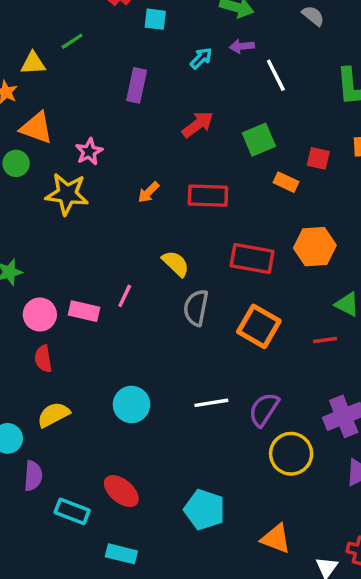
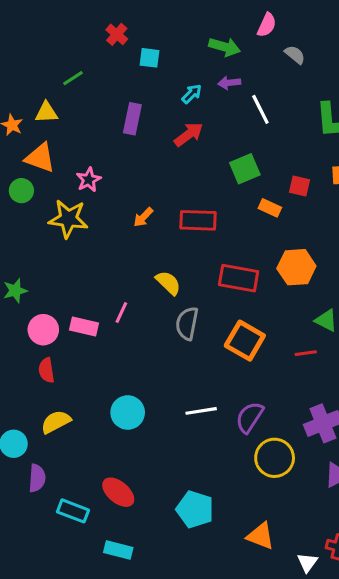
yellow triangle: (33, 63) -> (46, 112), moved
red arrow: (198, 124) -> (189, 134), moved

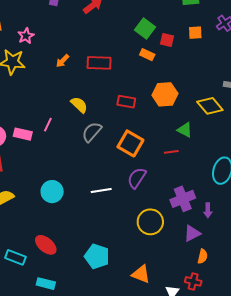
green square: (245, 169) -> (145, 28), moved, turned -30
red rectangle: (239, 278) -> (126, 102), size x0.7
gray semicircle: (187, 323) -> (92, 132), turned 30
purple semicircle: (250, 417) -> (137, 178), moved

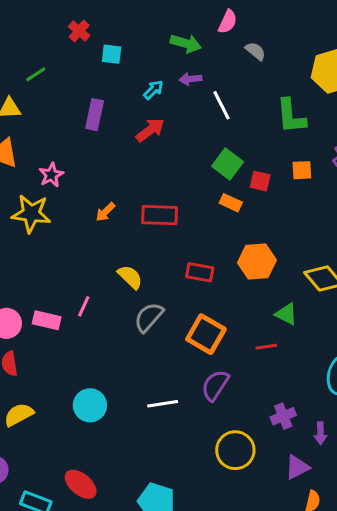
purple cross: (183, 199) -> (283, 416), size x0.7

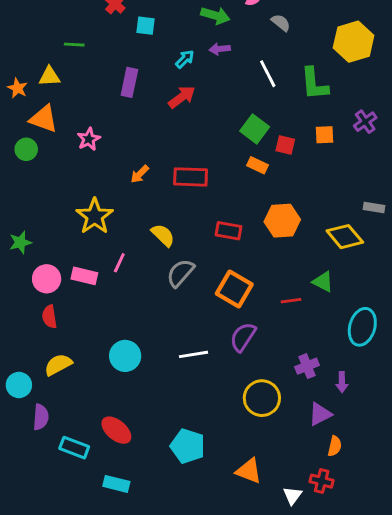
green line: (36, 74) -> (74, 45), turned 36
white line: (221, 105) -> (268, 74), moved
yellow star: (31, 214) -> (95, 216), moved, turned 30
green triangle: (286, 314) -> (323, 282), moved

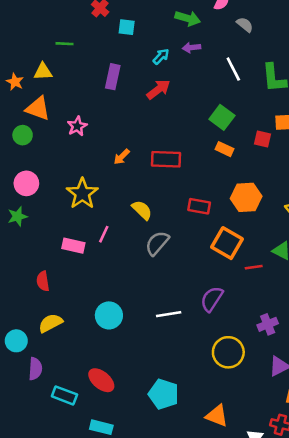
red square: (285, 145) -> (263, 139), moved
pink circle: (47, 279) -> (26, 183), moved
orange square: (234, 289) -> (227, 243), moved

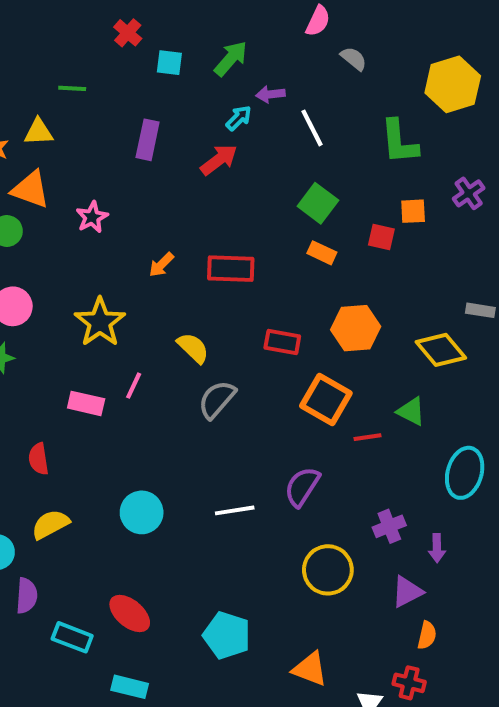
green arrow: (188, 18) -> (231, 59), moved, turned -65
cyan arrow: (161, 56) -> (239, 118), moved
white line: (233, 69) -> (312, 128), moved

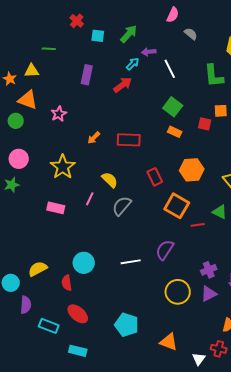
red rectangle: (282, 342) -> (155, 177), turned 54
pink line: (134, 386) -> (90, 199), moved
red semicircle: (39, 459) -> (67, 283), moved
purple triangle: (407, 592) -> (209, 294), moved

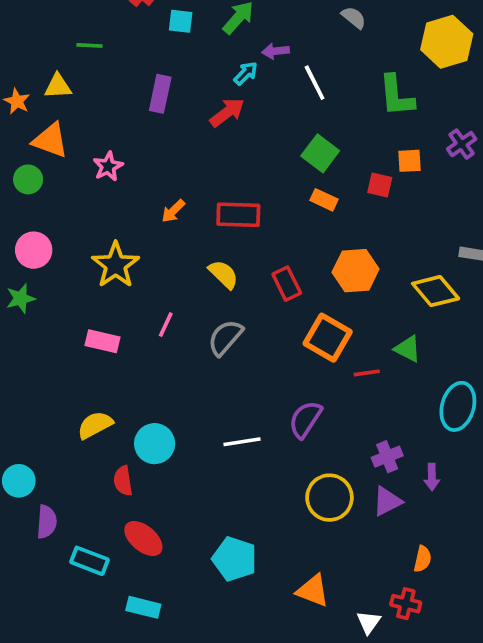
yellow semicircle: (110, 180) -> (223, 274), moved
yellow semicircle: (38, 269) -> (95, 425), moved

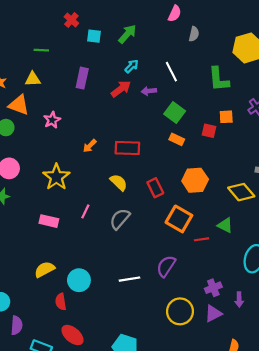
gray semicircle: (354, 18) -> (194, 34), turned 64
purple arrow: (276, 51) -> (149, 91), moved
yellow triangle: (58, 86) -> (33, 79), moved

